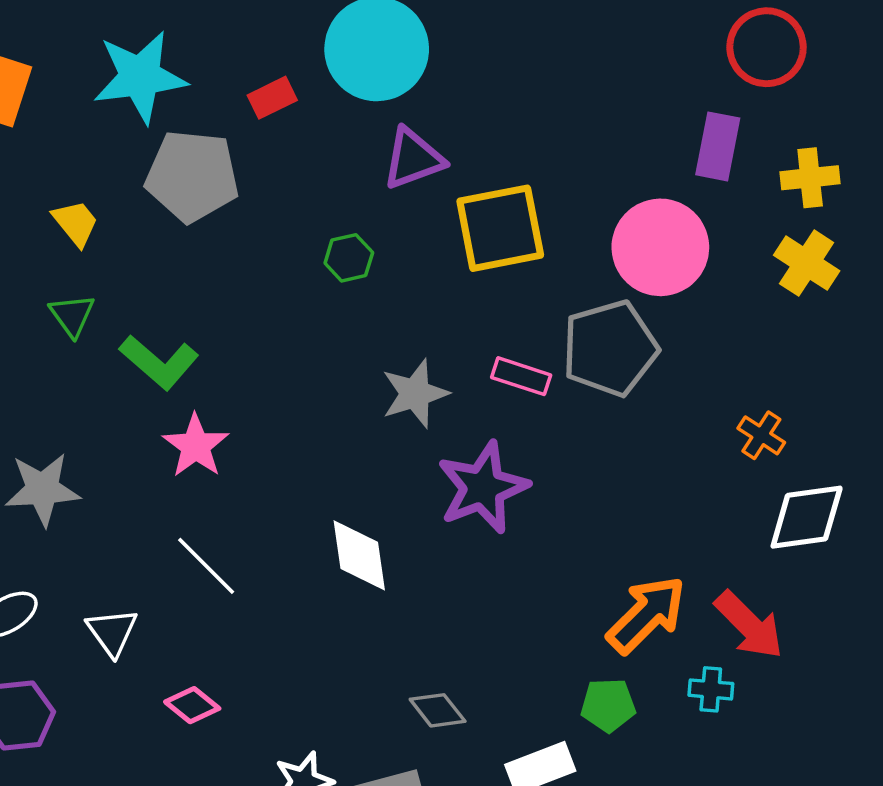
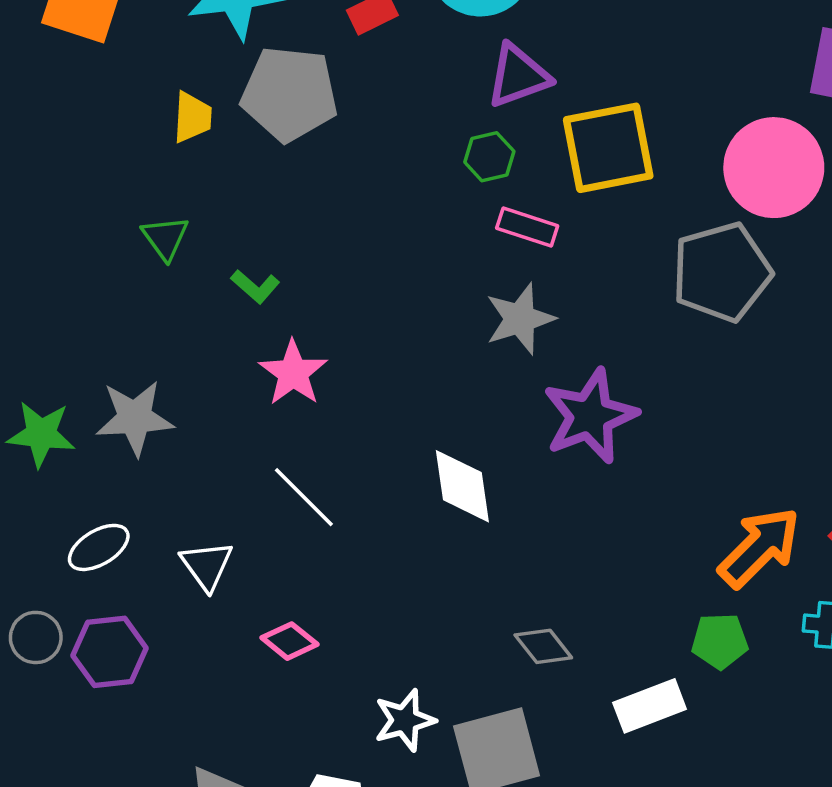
yellow trapezoid: (76, 223) -> (192, 117), moved, turned 42
green hexagon: (349, 258) -> (489, 157), moved
green L-shape: (159, 362) -> (255, 286), size x0.6
pink rectangle: (521, 376) -> (527, 227), moved

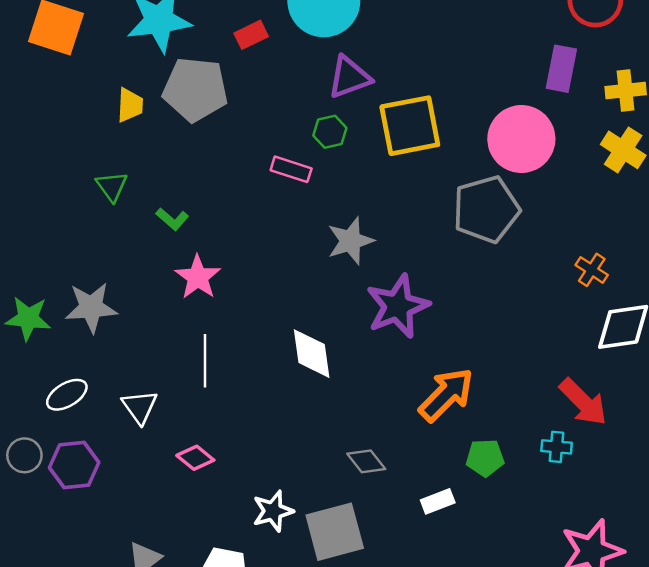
pink rectangle: (527, 227) -> (291, 169), moved
white line: (304, 497) -> (205, 361), turned 45
orange arrow: (759, 547) -> (446, 395), moved
white rectangle: (650, 706) -> (438, 501), size x0.7

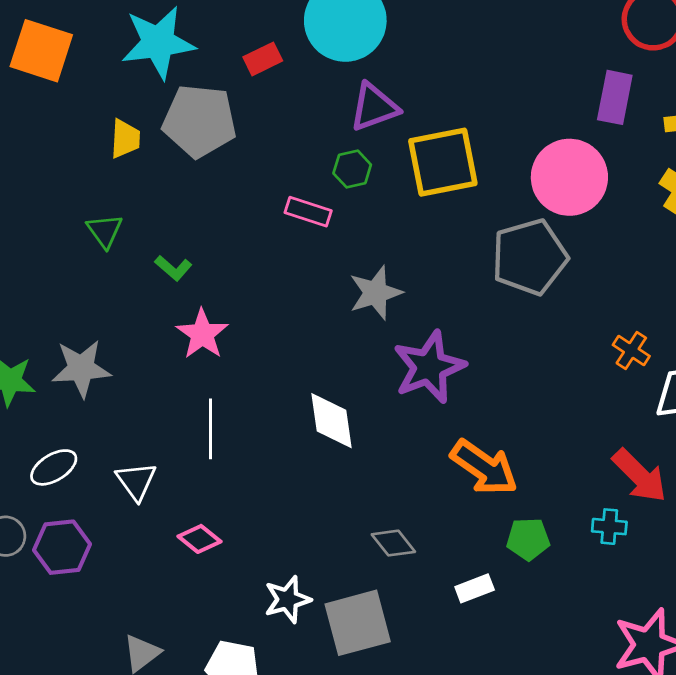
orange cross: (592, 270) -> (631, 351), moved
orange arrow: (446, 395) -> (484, 467), turned 80

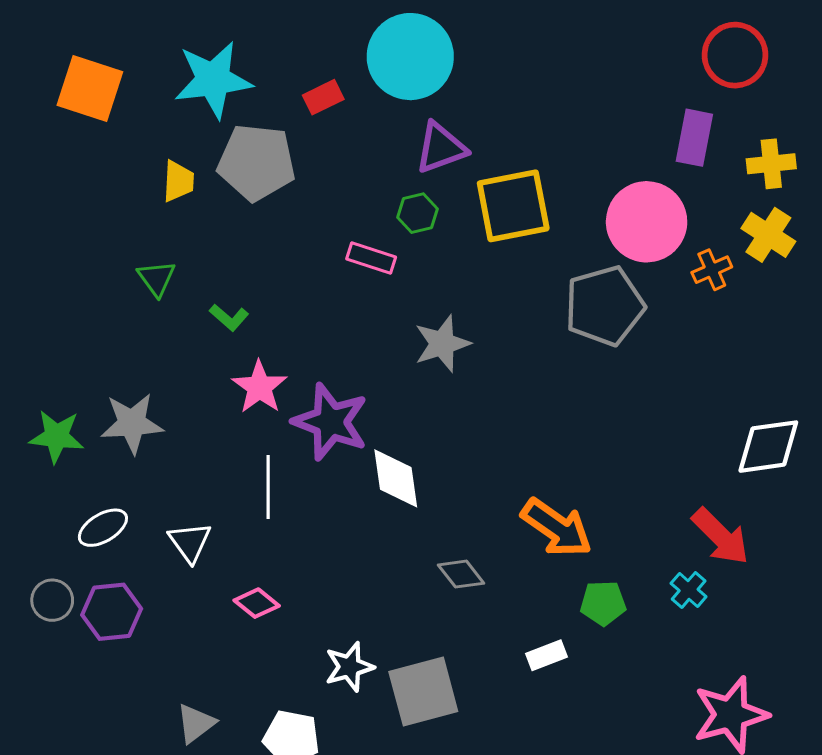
orange cross: (631, 351) -> (712, 270), moved, turned 33
purple star: (429, 367) -> (331, 422), moved, turned -30
cyan cross: (609, 527) -> (689, 590), turned 36
gray diamond: (393, 543) -> (461, 574), moved

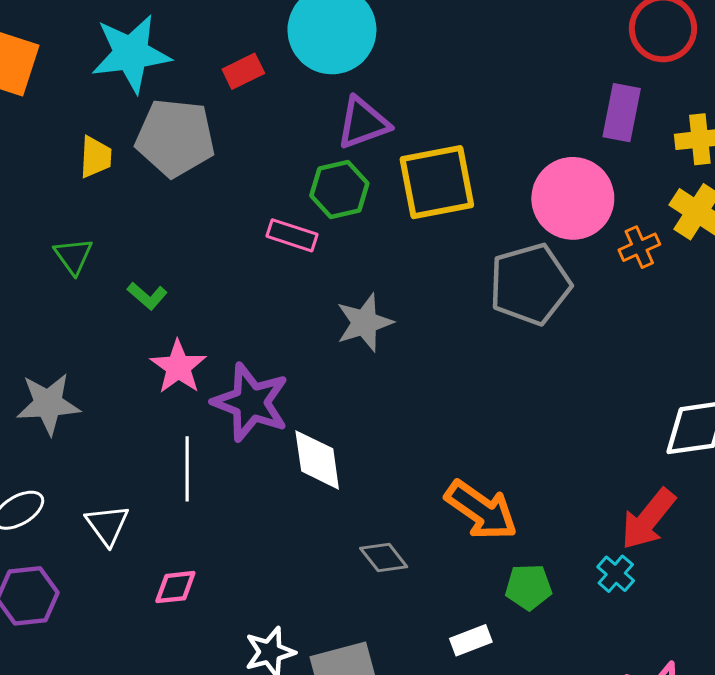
green hexagon: (418, 213) -> (339, 190), size x1.4
red arrow: (720, 536) -> (648, 519), turned 84
pink diamond: (257, 603) -> (175, 587), turned -45

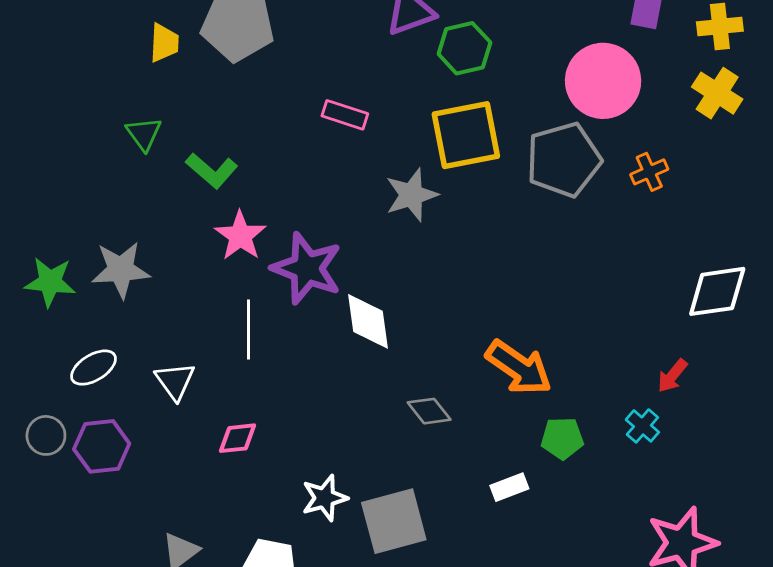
yellow square: (437, 182) -> (466, 135), moved
green hexagon: (339, 190) -> (464, 48), moved
orange cross: (639, 247) -> (649, 172), moved
green L-shape: (147, 296) -> (212, 171), size x1.4
red arrow: (648, 519) -> (672, 376), size x0.6

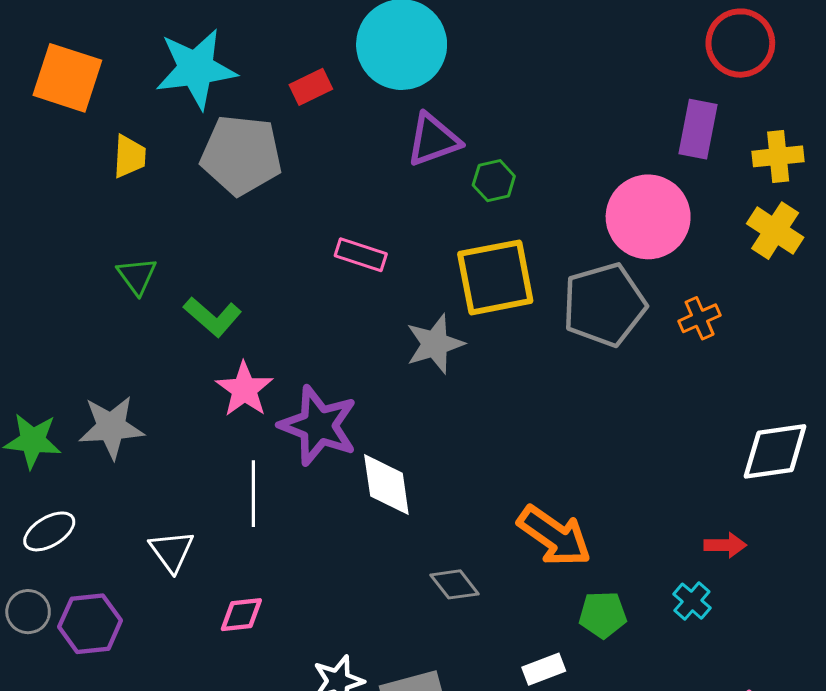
yellow trapezoid: (164, 43) -> (129, 156), moved
green hexagon: (464, 48) -> (494, 181), size x0.7
white ellipse: (94, 368) -> (49, 531), moved
red arrow: (672, 376) -> (725, 545), turned -129

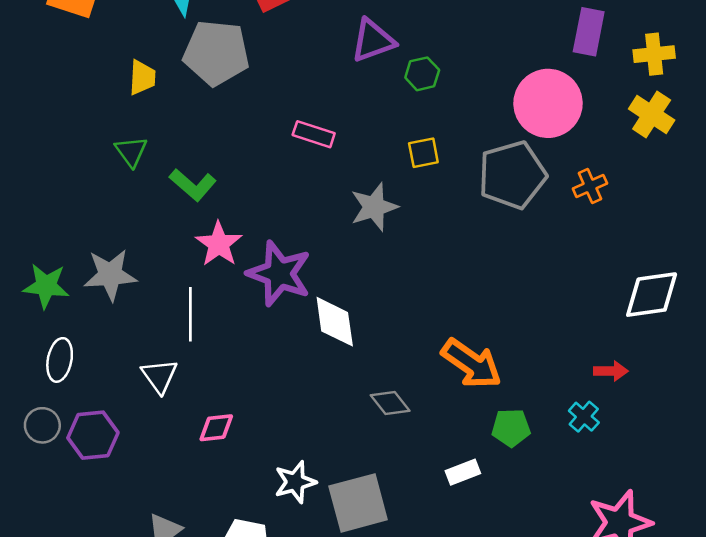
yellow trapezoid: (129, 156) -> (142, 77), moved
yellow square: (495, 277) -> (423, 153), size x0.5
white line: (253, 494) -> (190, 314), moved
white ellipse: (49, 531) -> (60, 360), turned -48

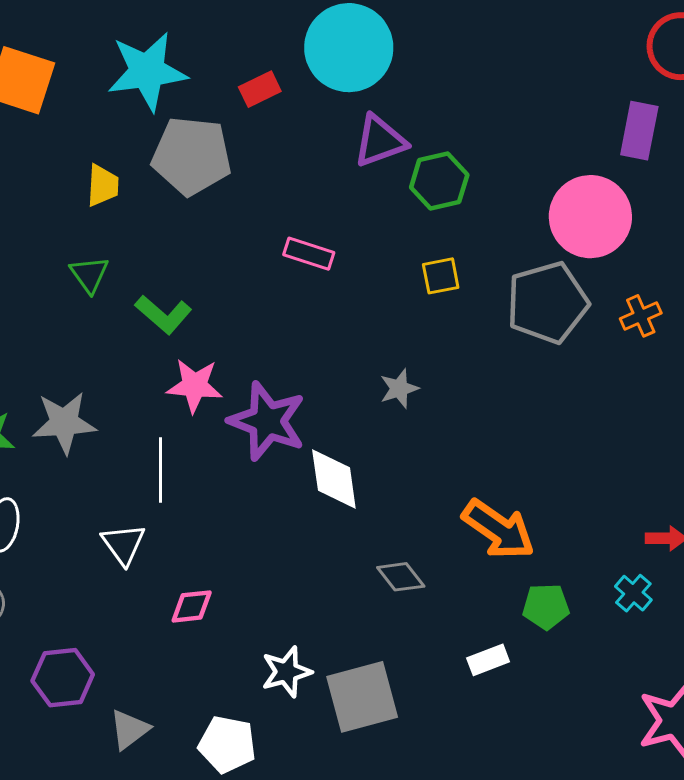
green hexagon: (422, 74) -> (439, 181), size x1.4
gray star: (374, 207) -> (399, 389), moved, size x0.7
pink star: (219, 244) -> (195, 386), turned -30
purple hexagon: (93, 435) -> (63, 678), moved

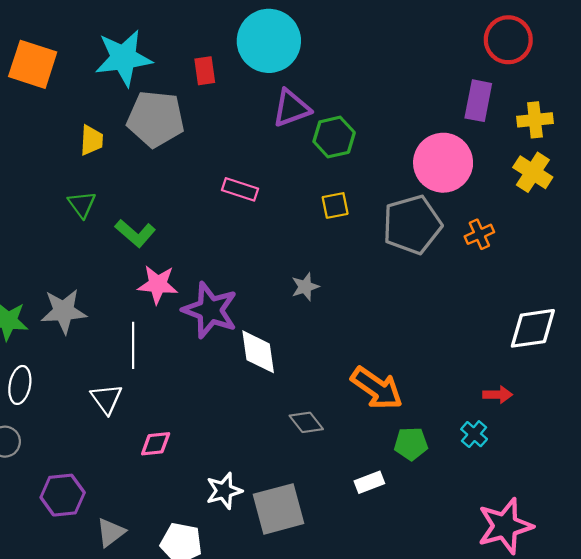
red rectangle: (260, 89) -> (205, 71), turned -72

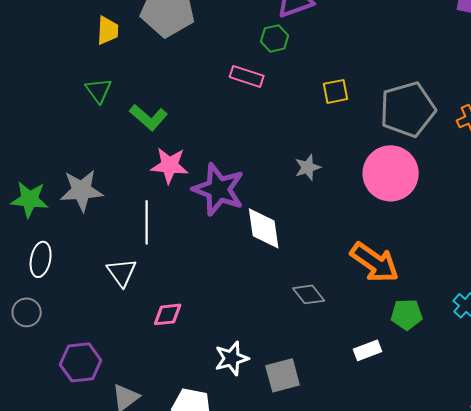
green hexagon: (334, 137) -> (275, 38), moved, size x0.7
pink circle: (443, 163) -> (391, 173), moved
gray square: (278, 509) -> (283, 375), size x0.7

